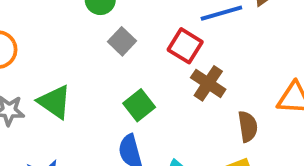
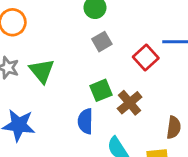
brown cross: (208, 83) -> (130, 103), moved

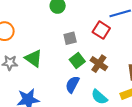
gray square: (102, 42) -> (70, 38), moved, turned 32
blue semicircle: (85, 121) -> (72, 84), turned 42

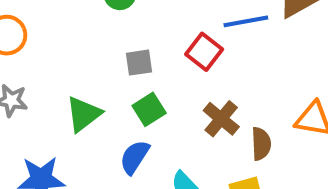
green triangle: (33, 58) -> (84, 114), moved, turned 42
brown cross: (99, 64) -> (221, 119), moved

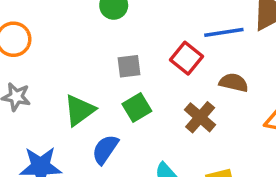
brown semicircle: (261, 144) -> (234, 83), moved, turned -76
blue semicircle: (135, 157) -> (105, 149), moved

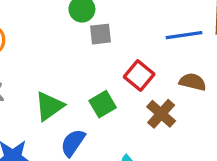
red square: (187, 58) -> (139, 76), moved
gray square: (129, 66) -> (100, 34), moved

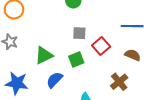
gray square: (100, 34) -> (79, 33), moved
brown cross: (161, 114) -> (119, 82), moved

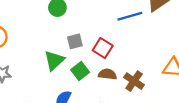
green triangle: (44, 55) -> (54, 61), moved
brown semicircle: (133, 55) -> (107, 74), moved

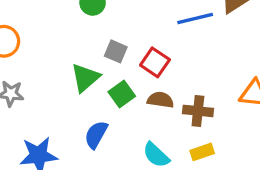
gray square: (75, 41) -> (116, 51), turned 35
brown cross: (134, 81) -> (198, 111), turned -30

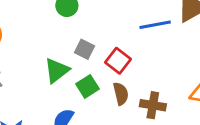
brown semicircle: (160, 100) -> (121, 94), turned 65

